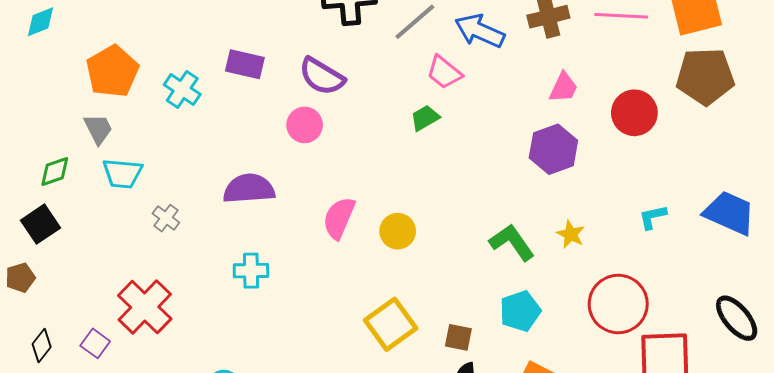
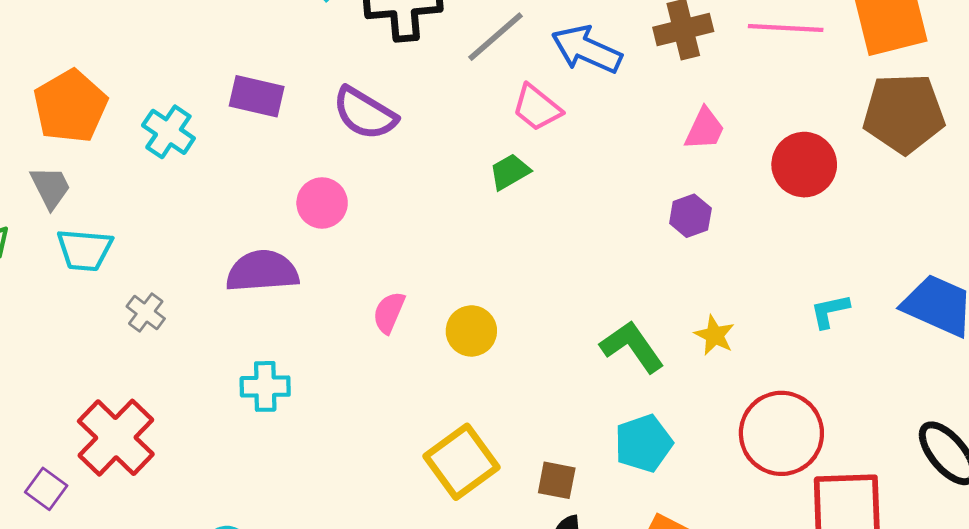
pink circle: (305, 125) -> (322, 203), moved
purple hexagon: (553, 149) -> (690, 216), size x0.6
pink semicircle: (339, 218) -> (389, 312), size x0.7

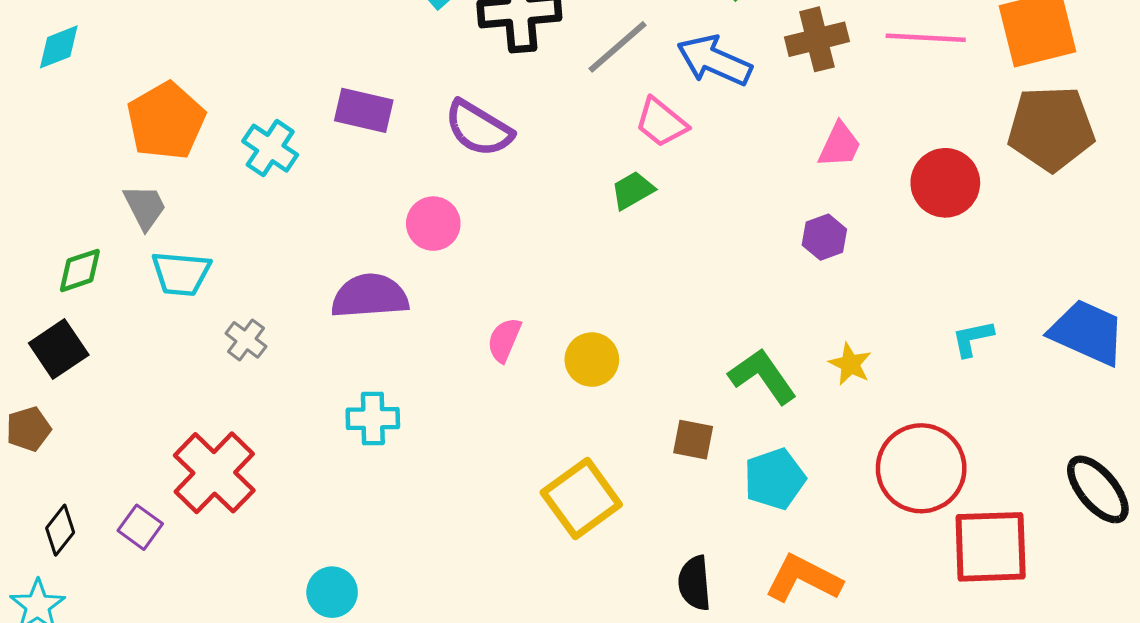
brown square: (557, 480) -> (693, 440), moved

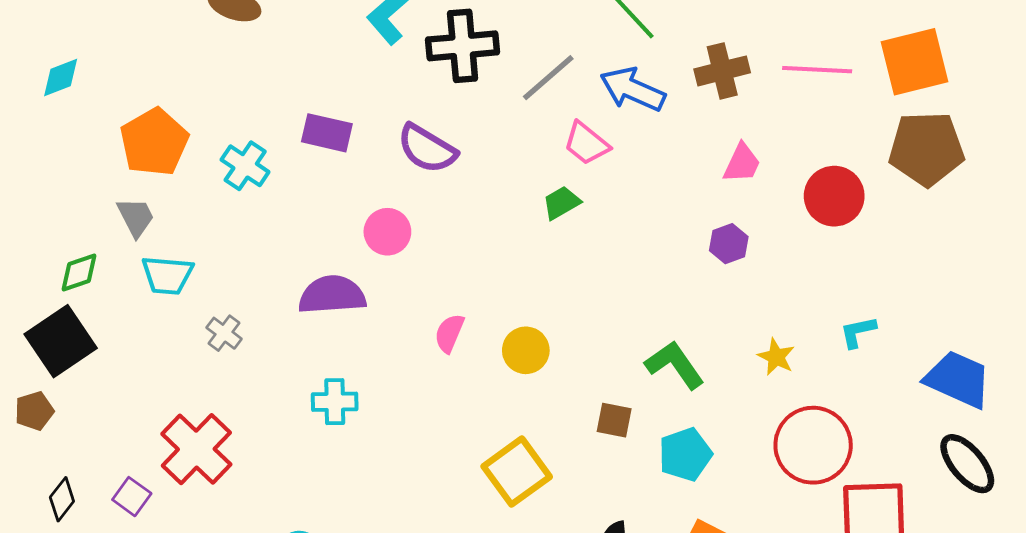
blue trapezoid: (1087, 332) -> (958, 379), moved
black square: (59, 349) -> (61, 341), size x1.4
yellow star: (850, 364) -> (776, 357), moved

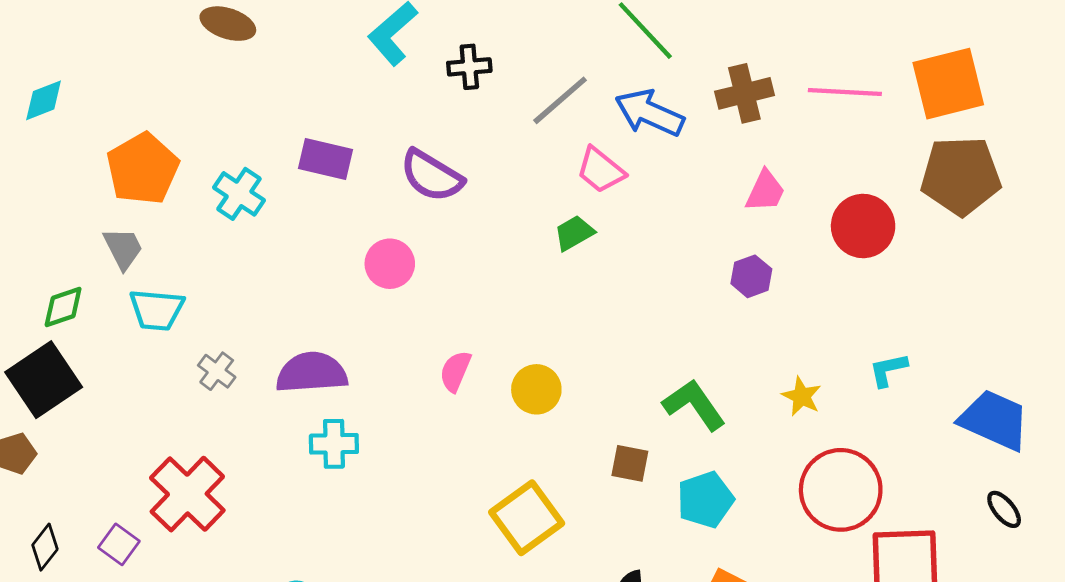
black cross: (463, 46) -> (469, 67), size x0.6
purple semicircle: (332, 295) -> (312, 373), moved
black ellipse: (967, 464) -> (1004, 509), size x0.6

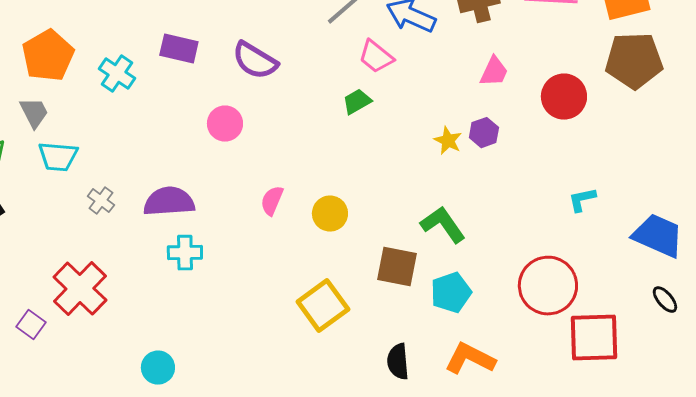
yellow star: (802, 396) -> (448, 141), moved
brown square: (630, 463) -> (397, 267), size x1.5

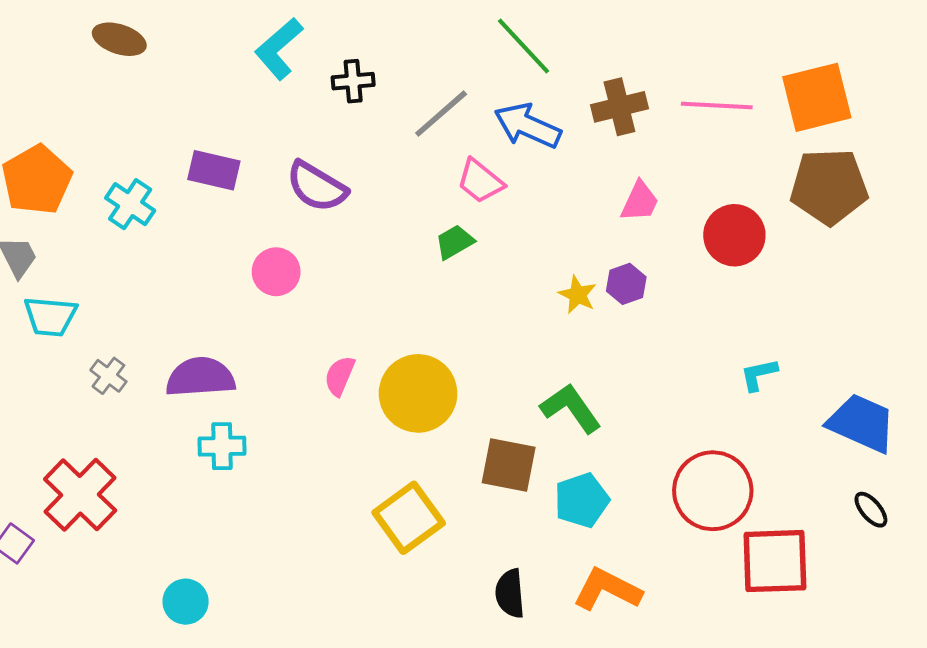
yellow circle: (330, 214) -> (418, 393), size x1.6

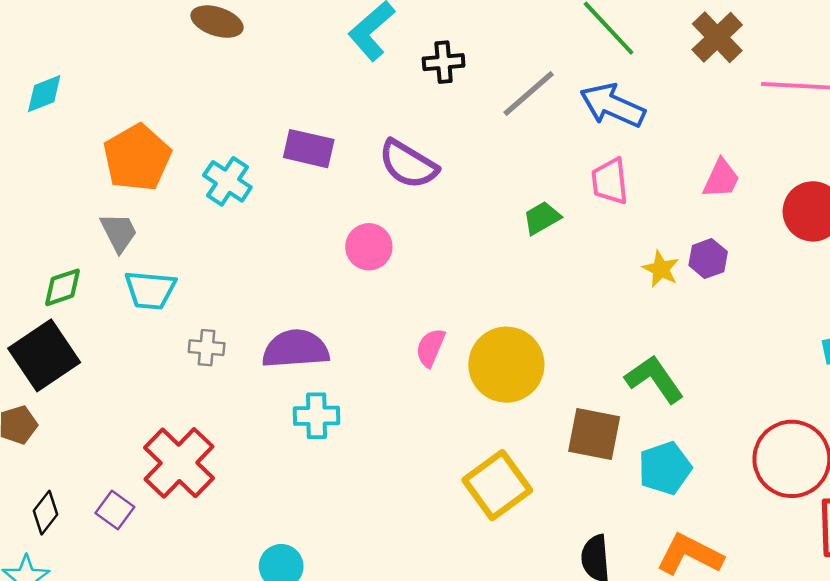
brown cross: (619, 107) -> (717, 37), moved, turned -30
pink trapezoid: (480, 181) -> (610, 181), moved, turned 45
gray cross: (108, 376) -> (207, 348), turned -32

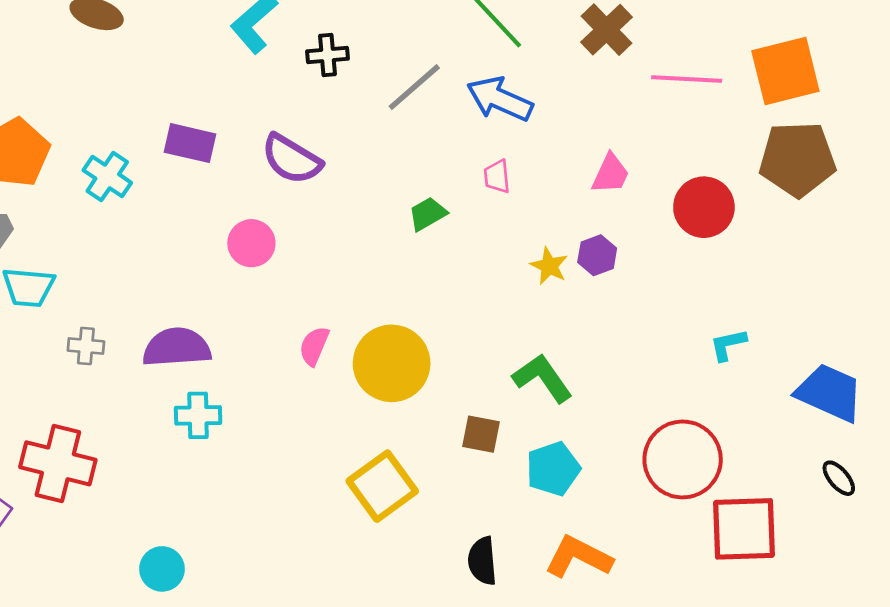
pink trapezoid: (610, 181) -> (497, 176), size x0.7
brown square: (594, 434) -> (481, 434), size x0.7
red cross: (179, 463) -> (58, 463), turned -30

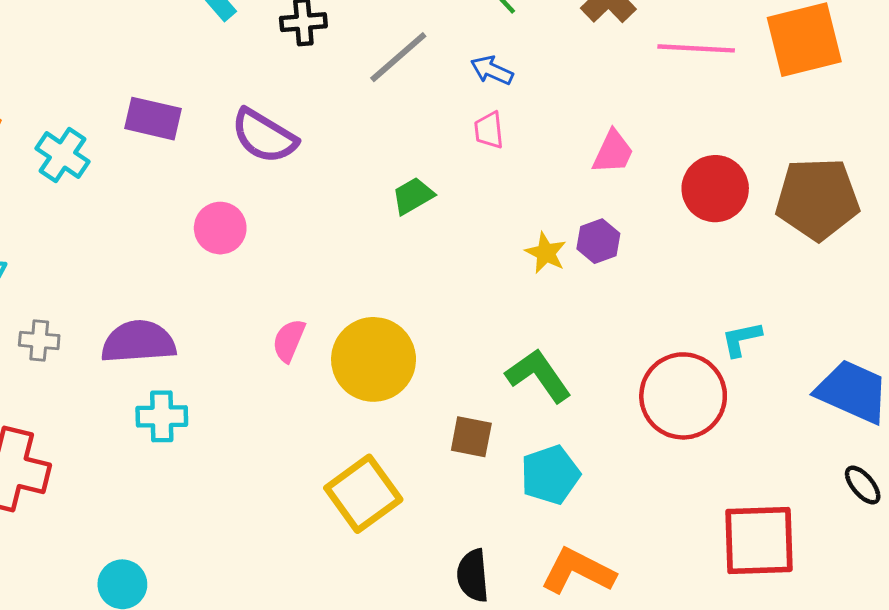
blue arrow: (500, 99) -> (492, 70), size x0.6
brown pentagon: (797, 159) -> (817, 199), moved
pink trapezoid: (497, 176) -> (489, 130), moved
red circle: (683, 459) -> (683, 396), moved

